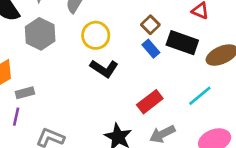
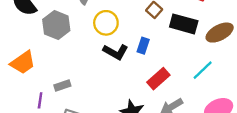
blue rectangle: (151, 49) -> (143, 46), moved, turned 63
gray rectangle: (25, 93) -> (62, 86), moved

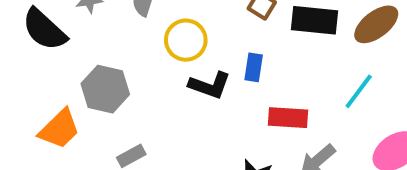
gray hexagon: (56, 25) -> (105, 89), moved
red rectangle: (158, 79) -> (288, 118), turned 55

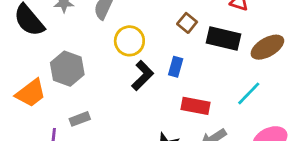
black L-shape: (210, 85) -> (142, 76), turned -72

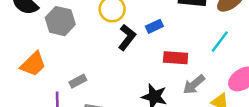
blue rectangle: (176, 67) -> (154, 26), turned 56
gray hexagon: (67, 69) -> (60, 21), moved

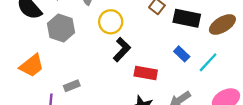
blue rectangle: (154, 26) -> (182, 54), moved, turned 63
red rectangle: (176, 58) -> (146, 73), moved

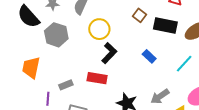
blue rectangle: (182, 54) -> (149, 56), moved
orange trapezoid: (32, 66) -> (31, 68), turned 140
red rectangle: (146, 73) -> (97, 78), moved

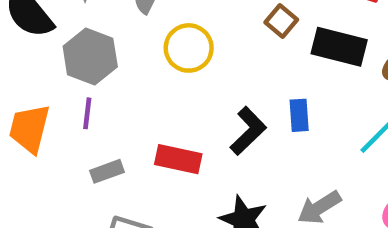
black L-shape: (109, 53) -> (248, 131), moved
blue rectangle: (149, 56) -> (299, 115), turned 40
purple line: (48, 99) -> (87, 113), moved

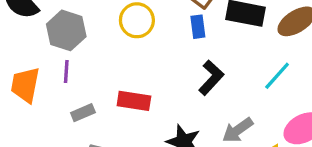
blue rectangle: (299, 115) -> (198, 27), moved
black L-shape: (248, 131) -> (211, 78), moved

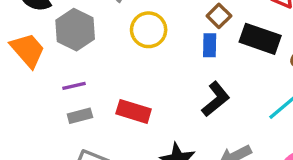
purple line: (66, 72) -> (74, 86), moved, turned 65
orange trapezoid: (25, 85) -> (28, 50), moved, turned 120

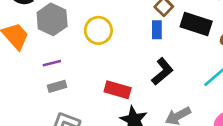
yellow circle: (149, 30) -> (98, 30), moved
red rectangle: (134, 111) -> (118, 90), moved

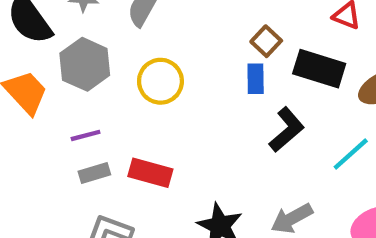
black L-shape: (162, 72) -> (287, 130), moved
red rectangle: (118, 90) -> (150, 173), moved

